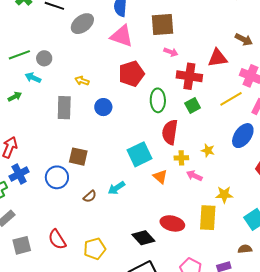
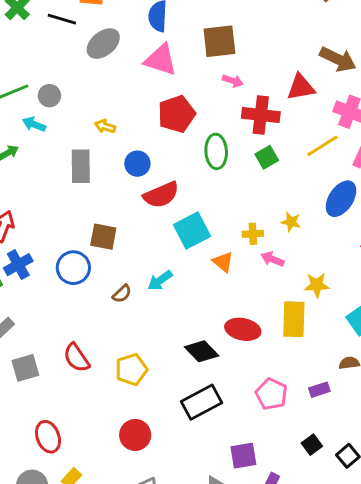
brown arrow: (244, 39) -> (338, 59), size x1.4
red semicircle: (170, 132) -> (161, 195), moved, turned -120

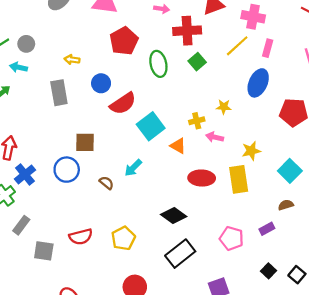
brown semicircle: (122, 294) -> (106, 183), turned -88
red ellipse: (243, 329) -> (202, 178), moved
red semicircle: (76, 358) -> (81, 237), turned -60
gray square: (25, 368) -> (44, 251), turned 35

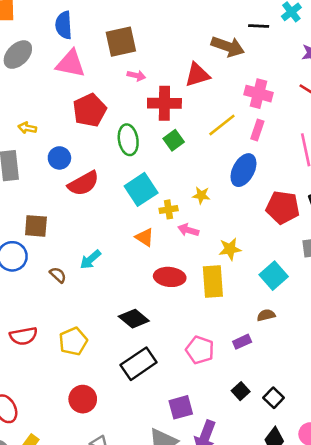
pink cross: (253, 17) -> (259, 94), moved
cyan square: (151, 126) -> (141, 189), moved

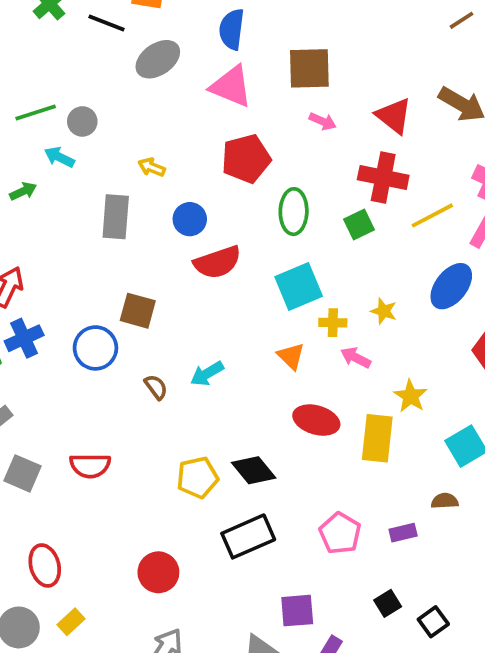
red triangle: (197, 75) -> (394, 116), moved, turned 44
red cross: (164, 103) -> (383, 178), moved
yellow star: (230, 249) -> (411, 396), turned 30
yellow pentagon: (73, 341) -> (197, 477), moved

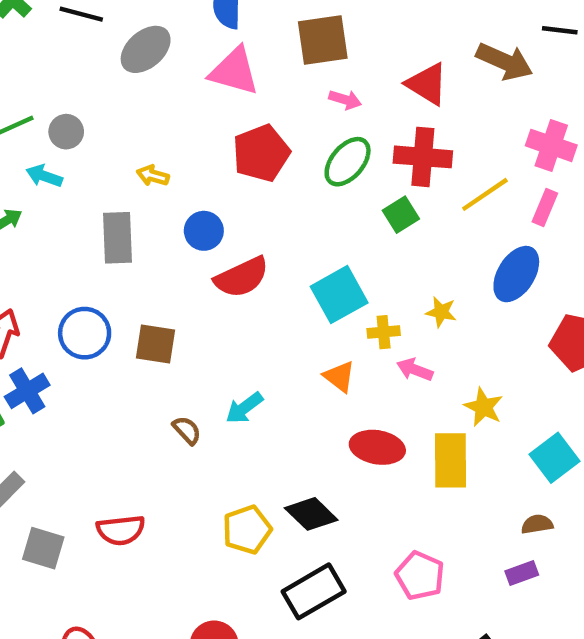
green ellipse: (294, 212) -> (348, 162), moved, turned 45
blue circle: (95, 348) -> (85, 333), moved
purple rectangle: (403, 533) -> (522, 573), moved

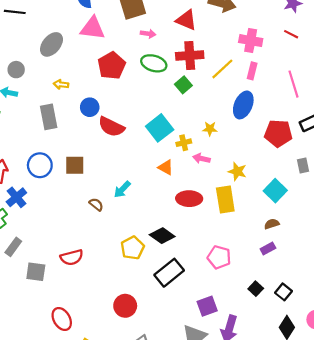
gray ellipse: (146, 49) -> (51, 44), moved
green ellipse: (348, 162) -> (154, 63), turned 75
red semicircle: (242, 277) -> (111, 127), turned 60

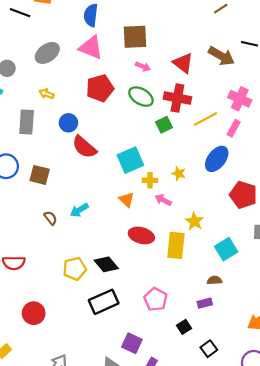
black square: (256, 289) -> (184, 327), moved
red circle: (125, 306) -> (34, 313), moved
purple square: (207, 306) -> (132, 343), turned 30

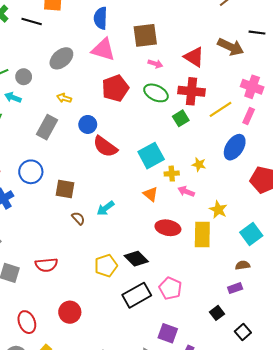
gray rectangle: (27, 122) -> (47, 127), turned 30
brown square: (40, 175) -> (65, 189), moved
pink pentagon: (156, 299) -> (170, 288), moved

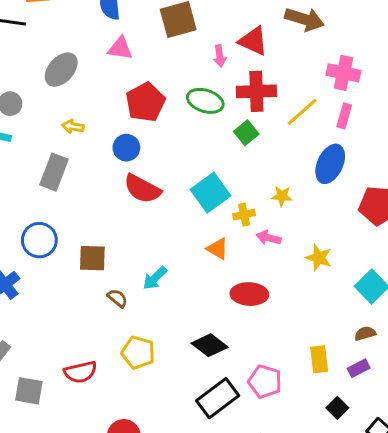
pink triangle: (103, 50) -> (120, 48), size x0.7
pink arrow: (155, 64) -> (220, 56), moved, turned 72
blue circle: (88, 124) -> (126, 148), moved
yellow rectangle: (202, 234) -> (319, 359), moved, size x0.7
yellow pentagon: (106, 266) -> (138, 353), moved, turned -30

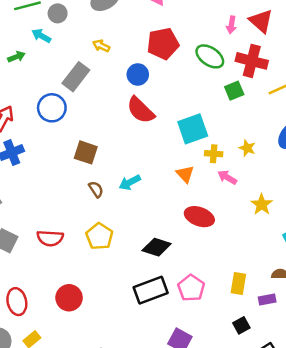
blue circle: (39, 240) -> (52, 108), moved
black diamond: (210, 345) -> (157, 247), turned -36

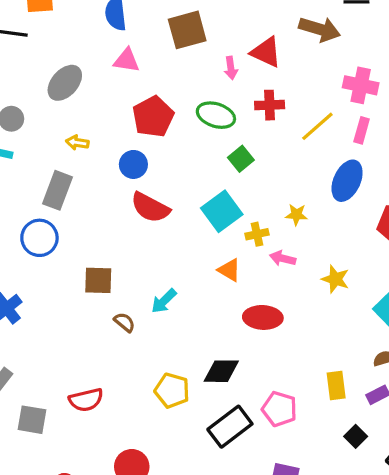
red cross: (252, 61) -> (270, 105), size x0.7
green square: (234, 91) -> (241, 159), moved
yellow pentagon: (99, 236) -> (172, 390), moved

